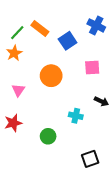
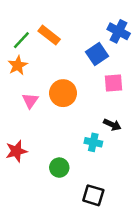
blue square: (68, 41) -> (97, 54), moved
pink triangle: (18, 90) -> (30, 101), moved
black arrow: (101, 101) -> (112, 125), moved
black square: (90, 159) -> (93, 195), moved, turned 36

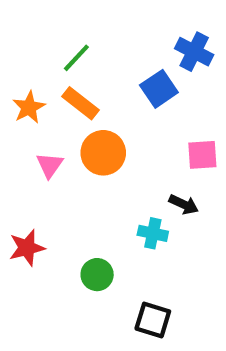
orange rectangle: (49, 35) -> (81, 103), moved
green line: (21, 40) -> (76, 58), moved
pink square: (113, 83) -> (202, 155), moved

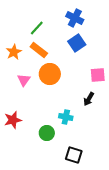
blue cross: (194, 52) -> (75, 18), moved
black arrow: (184, 204) -> (89, 99), turned 96
cyan cross: (153, 233) -> (66, 117), moved

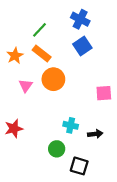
pink square: (98, 75) -> (104, 93), moved
black arrow: (89, 99) -> (95, 134), moved, turned -128
green circle: (47, 133) -> (57, 149), moved

